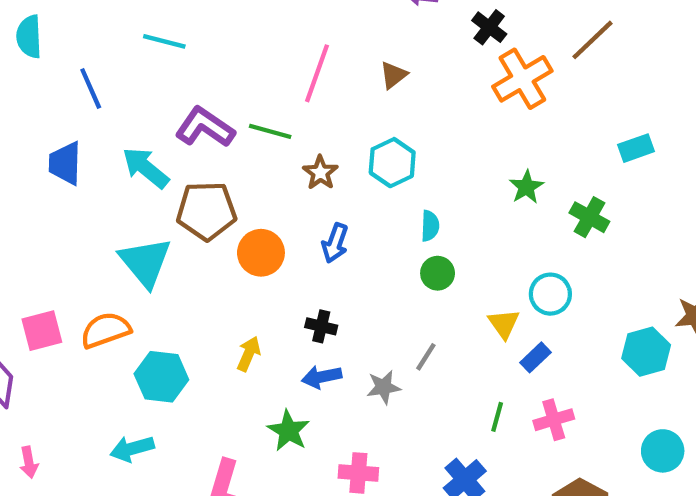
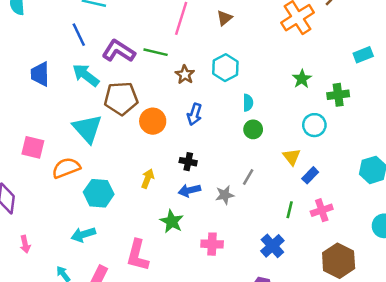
blue line: (91, 89) -> (79, 35), moved
green cross: (589, 217) -> (338, 95), turned -35
cyan circle: (550, 294) -> (314, 125), moved
pink square: (42, 331) -> (33, 147), moved, turned 30

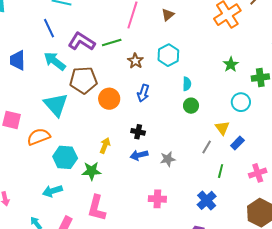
green line: (156, 52) -> (112, 43), turned -30
gray line: (248, 177) -> (207, 147), moved
pink cross: (322, 210) -> (258, 173), moved
green star: (172, 221) -> (91, 171), moved, turned -30

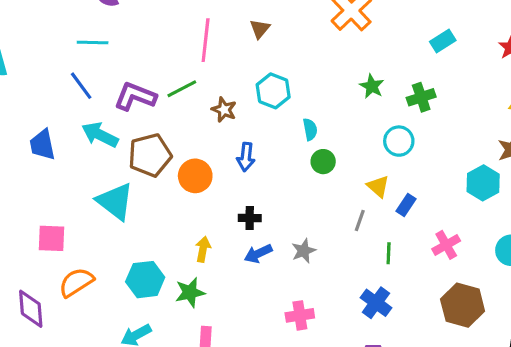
orange semicircle: (39, 137) -> (76, 282), moved

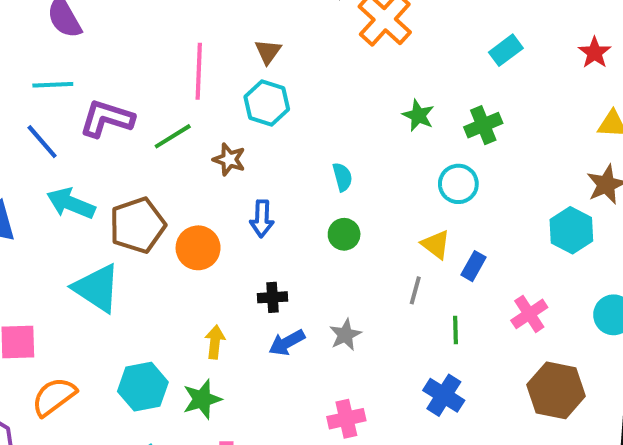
cyan hexagon: (273, 91) -> (267, 103), moved
purple L-shape: (135, 96) -> (107, 119), moved
green circle: (323, 162) -> (344, 234), moved

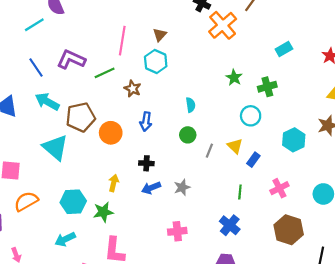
cyan line: (53, 85) -> (34, 25), moved, turned -36
cyan hexagon: (571, 230) -> (294, 140), moved
gray line: (415, 290) -> (209, 151), moved

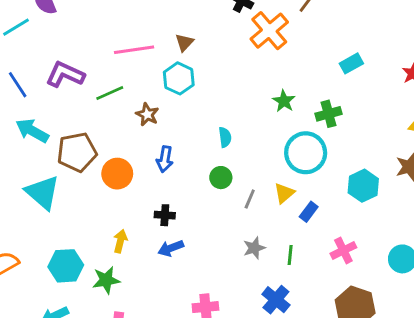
pink line: (122, 41) -> (134, 50), turned 72
cyan circle: (251, 116) -> (306, 153), size x1.5
yellow triangle: (235, 146) -> (284, 193), turned 35
gray star: (182, 187) -> (254, 248), moved

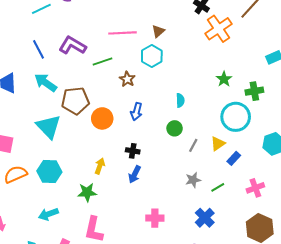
blue arrow: (171, 248) -> (135, 174), turned -48
green line: (290, 255) -> (218, 187), turned 48
cyan hexagon: (66, 266) -> (49, 171), moved

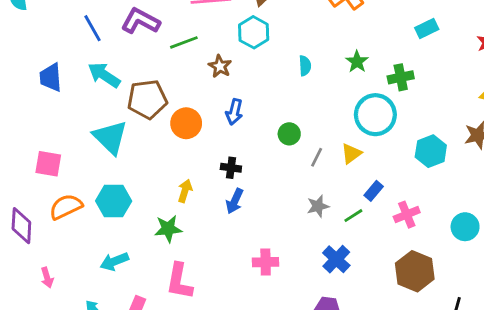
cyan semicircle: (180, 100) -> (305, 66), moved
blue rectangle: (234, 158) -> (374, 191), moved

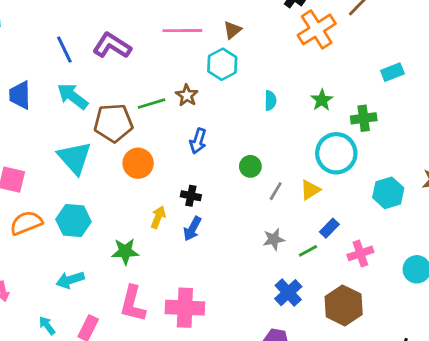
green line: (184, 42) -> (152, 104), moved
orange circle: (186, 123) -> (138, 163), moved
yellow arrow: (185, 191) -> (158, 217), moved
pink cross: (266, 262) -> (185, 308), moved, size x1.5
brown hexagon: (415, 271) -> (344, 305), moved

